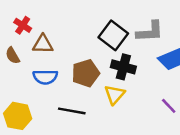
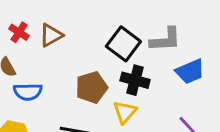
brown triangle: (43, 44) -> (51, 35), moved, turned -30
blue semicircle: (45, 77) -> (28, 92), moved

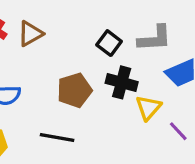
black square: (123, 44) -> (109, 43), size x0.7
yellow triangle: (125, 112) -> (148, 108), moved

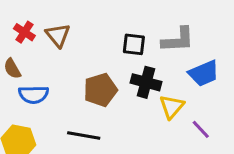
brown triangle: (30, 34) -> (58, 35), turned -40
black square: (109, 43) -> (134, 44), turned -30

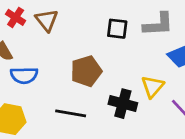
black cross: (146, 82) -> (123, 104), moved

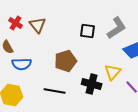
gray L-shape: (158, 24) -> (117, 28), turned -30

